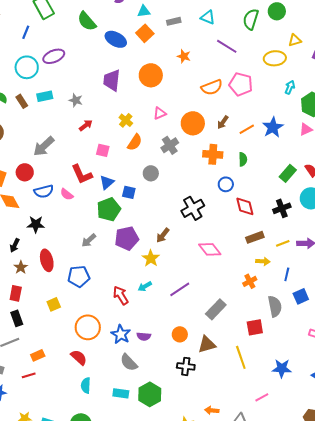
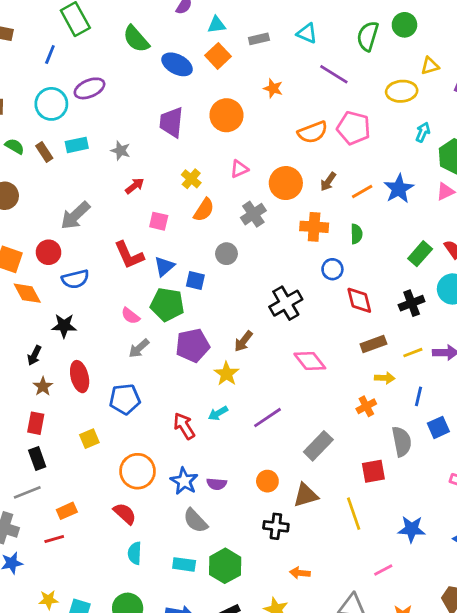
pink semicircle: (67, 194) -> (130, 316), moved
green pentagon: (109, 209) -> (167, 305), turned 30
orange arrow: (212, 410) -> (300, 573), moved

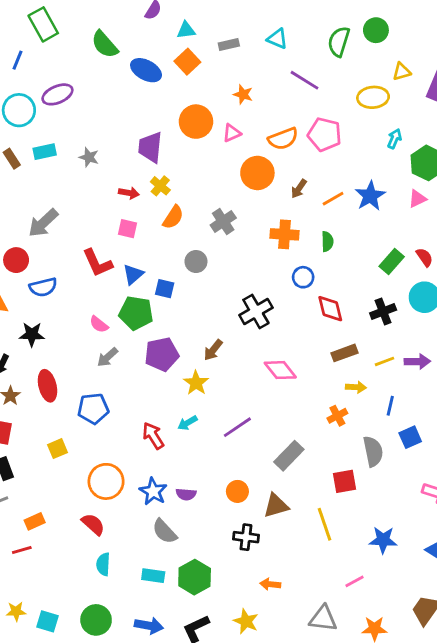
purple trapezoid: (171, 122) -> (150, 147), moved
pink triangle: (239, 169) -> (232, 133), moved
orange circle: (286, 183) -> (257, 173), moved
red arrow: (135, 186) -> (129, 193), moved, turned 48

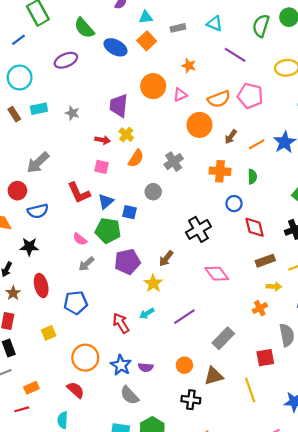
blue line: (17, 60) -> (18, 40), turned 32
purple ellipse: (57, 94) -> (66, 60), moved
cyan semicircle: (103, 564) -> (63, 420), moved

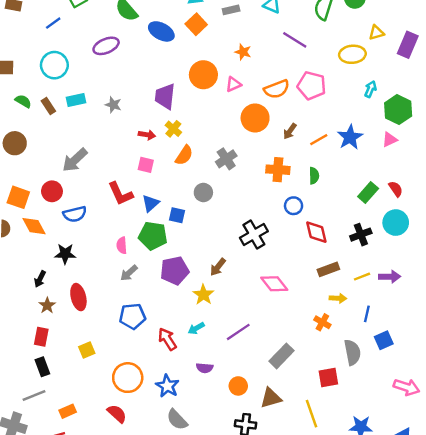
pink semicircle: (80, 239) -> (122, 245), turned 48
blue pentagon: (76, 303) -> (132, 316), moved
orange cross: (260, 308) -> (322, 322), turned -32
purple semicircle: (146, 367) -> (205, 368), moved

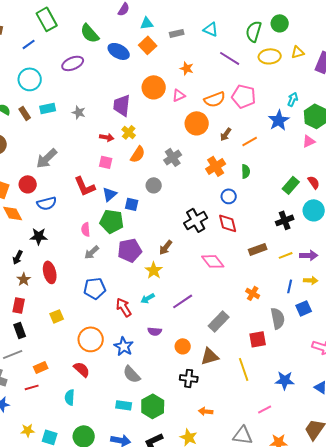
yellow ellipse: (352, 54) -> (270, 56), moved
blue star: (350, 137) -> (279, 120), moved
orange cross: (278, 170) -> (216, 166), turned -36
red diamond: (316, 232) -> (228, 223), moved
yellow arrow: (338, 298) -> (311, 280), moved

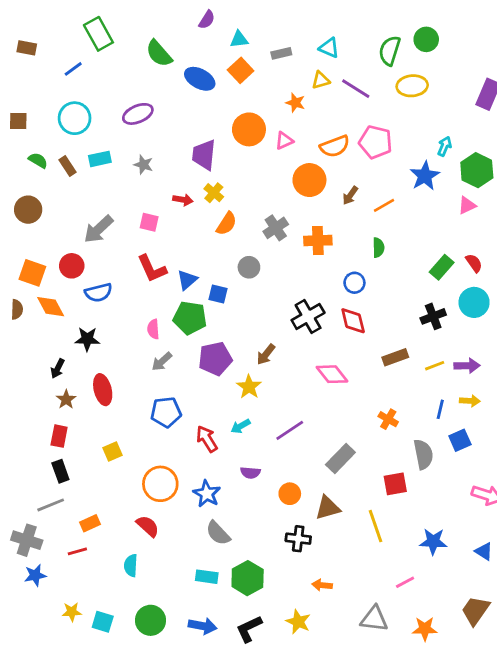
yellow triangle: (298, 52) -> (321, 80), moved
purple ellipse: (73, 63) -> (138, 114), moved
pink square: (106, 162) -> (149, 222), moved
orange cross: (216, 166) -> (318, 241), moved, turned 30

